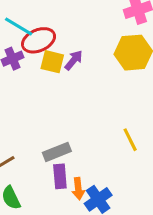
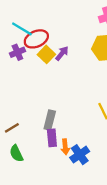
yellow square: (52, 62) -> (46, 54), turned 30
gray rectangle: (57, 152) -> (50, 120), turned -54

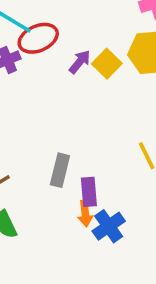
yellow square: (46, 54) -> (107, 64), moved
purple rectangle: (52, 138) -> (89, 192), moved

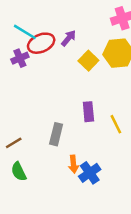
purple arrow: (80, 62) -> (69, 38), moved
purple rectangle: (89, 192) -> (88, 112), moved

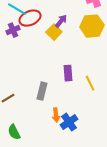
purple arrow: (69, 38) -> (61, 21), moved
yellow square: (88, 61) -> (54, 32), moved
green semicircle: (19, 172) -> (14, 132), moved

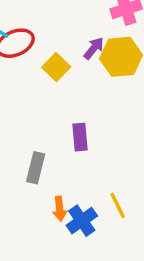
purple arrow: (61, 21) -> (94, 48), moved
yellow line: (90, 83) -> (118, 205), moved

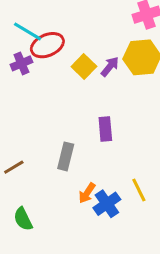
purple arrow: (94, 48) -> (110, 66), moved
orange arrow: (60, 209) -> (87, 193), turned 40

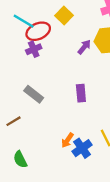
purple cross: (21, 63) -> (34, 49), moved
yellow square: (84, 66) -> (64, 15), moved
gray rectangle: (66, 156) -> (34, 94), moved, turned -66

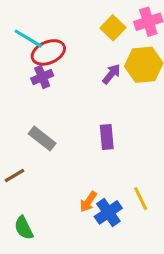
yellow square: (64, 15) -> (113, 28), moved

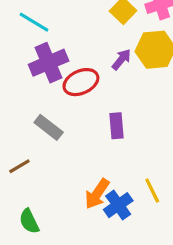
red ellipse: (48, 52) -> (81, 82), moved
purple cross: (42, 77) -> (49, 63), size x1.6
orange arrow: (88, 202) -> (97, 194), size x1.4

